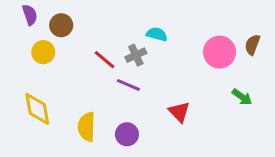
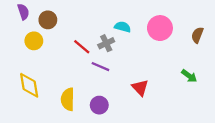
pink circle: (220, 52) -> (160, 28), moved

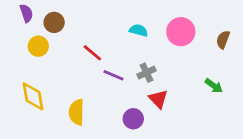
gray cross: (106, 43) -> (146, 73), moved
purple circle: (99, 105) -> (133, 119), moved

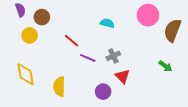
pink circle: (181, 32) -> (148, 15), moved
brown semicircle: (223, 40) -> (173, 30), size x1.6

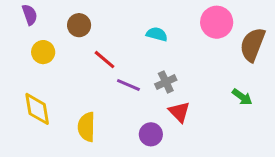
brown circle: (42, 17) -> (79, 25), moved

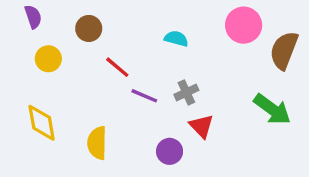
green arrow: (242, 97) -> (272, 109), size x1.6

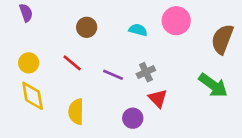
pink circle: (244, 25) -> (176, 21), moved
brown circle: (89, 28) -> (87, 27), moved
yellow circle: (48, 59) -> (29, 63), moved
red line: (117, 67) -> (72, 63), moved

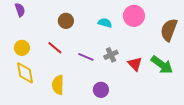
red triangle: (158, 98) -> (135, 64), moved

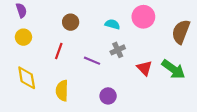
yellow circle: (22, 48) -> (23, 37), moved
red line: (55, 48) -> (59, 51), turned 70
gray cross: (111, 55) -> (118, 50), moved

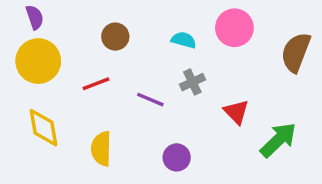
yellow circle: (23, 37) -> (38, 61), size x1.6
red line: (59, 51) -> (96, 84), turned 49
green arrow: (173, 69) -> (278, 140), moved, turned -80

